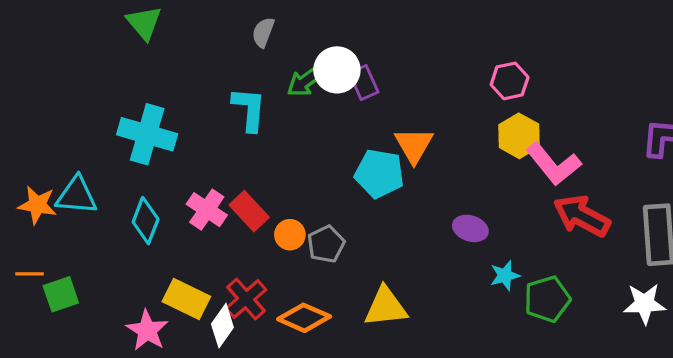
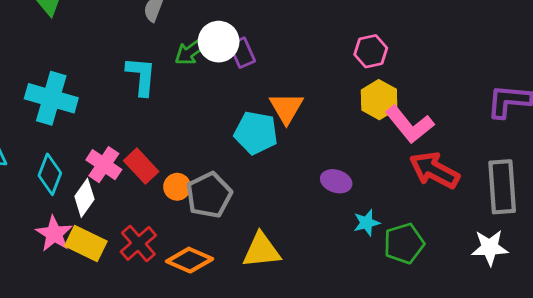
gray pentagon: (326, 244) -> (209, 195), size x1.4
white diamond: (222, 326) -> (84, 198), moved
pink star: (147, 330) -> (54, 234), moved

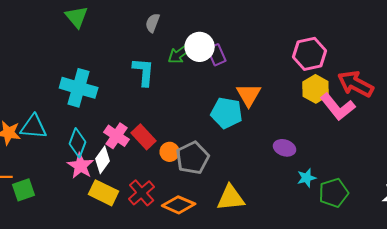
pink hexagon: (371, 51) -> (310, 54), size x1.4
red arrow: (434, 170) -> (356, 84), moved
pink star: (54, 234) -> (81, 166), moved

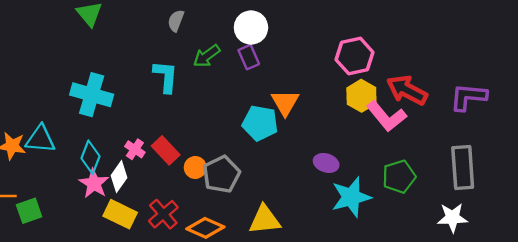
white circle: (200, 47) -> (251, 28), moved
pink cross: (117, 136) -> (135, 149), size x0.7
cyan star: (307, 178) -> (351, 197), size x1.8
green pentagon: (334, 193) -> (399, 177), moved

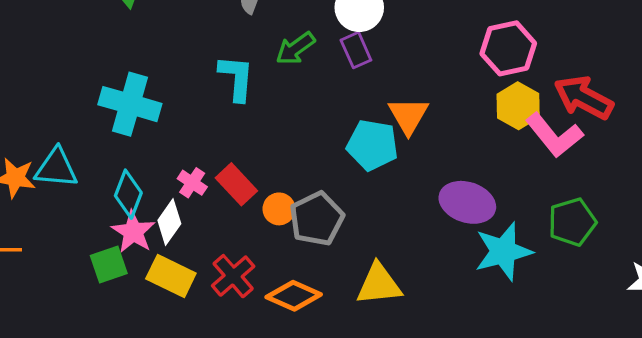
purple ellipse: (326, 163) -> (467, 202), size x1.5
green square: (29, 211) -> (109, 265), moved

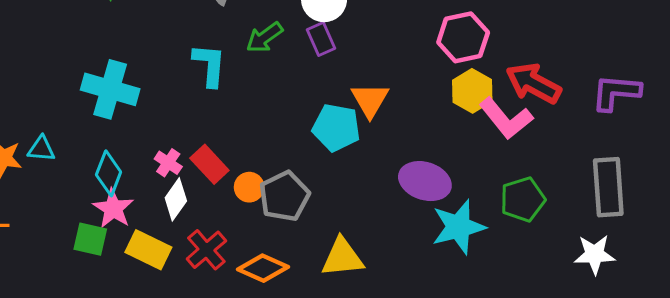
cyan triangle: (56, 168) -> (41, 149), size x0.7
white diamond: (169, 222) -> (176, 199), moved
green square: (109, 265) -> (90, 239), turned 32

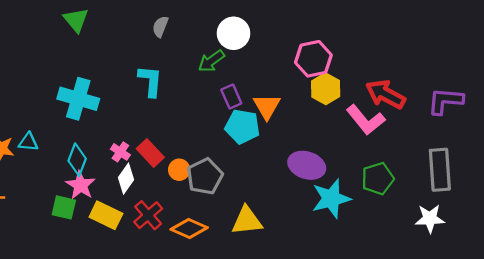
green arrow: (264, 37) -> (211, 61), moved
pink hexagon: (463, 37) -> (313, 59), moved
purple rectangle: (321, 39) -> (231, 97), moved
yellow hexagon: (472, 91) -> (326, 89), moved

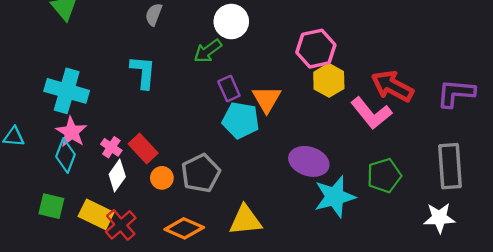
orange circle: (179, 170) -> (162, 178), moved
pink star: (80, 185) -> (71, 132), moved
red cross: (148, 215) -> (121, 225), moved

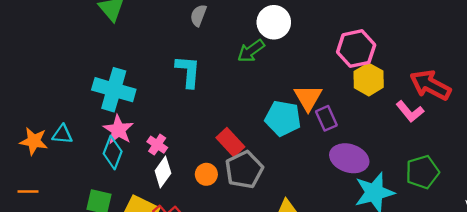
purple rectangle: (229, 89) -> (326, 118), moved
pink L-shape: (371, 113) -> (410, 111), size x0.7
red rectangle: (143, 148) -> (230, 142), moved

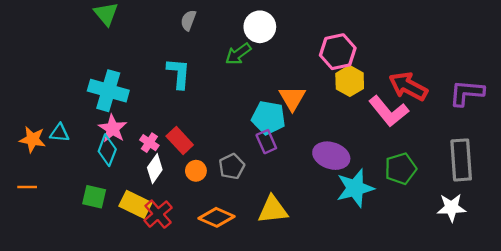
pink L-shape: (410, 111) -> (389, 111), size x1.5
purple rectangle: (326, 118) -> (266, 142), moved
red rectangle: (230, 142) -> (180, 140), moved
gray pentagon: (244, 170) -> (232, 166), size x0.7

